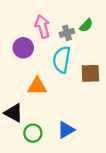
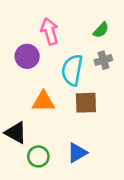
gray cross: (67, 33) -> (103, 60), moved
brown square: (90, 73) -> (86, 103), moved

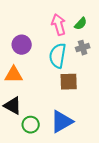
pink arrow: (50, 31) -> (59, 25), moved
orange triangle: (43, 101) -> (14, 75), moved
blue triangle: (77, 153) -> (62, 122), size x1.4

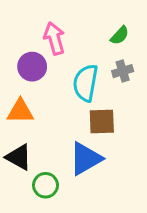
pink arrow: (59, 25) -> (54, 38), moved
blue triangle: (62, 122) -> (86, 159), moved

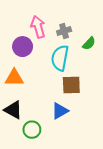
green semicircle: (120, 35) -> (89, 43), moved
gray cross: (123, 71) -> (64, 31), moved
blue triangle: (86, 159) -> (60, 111), size x0.7

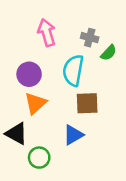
gray cross: (64, 31) -> (90, 38), moved, turned 32
purple circle: (23, 47) -> (29, 74), moved
orange triangle: (14, 78) -> (35, 103), moved, turned -42

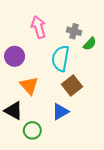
purple circle: (29, 74) -> (15, 56), moved
orange triangle: (35, 103) -> (29, 86), turned -30
brown square: (87, 103) -> (72, 86), turned -36

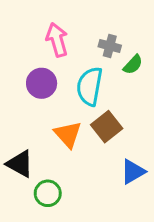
purple circle: (15, 56) -> (42, 83), moved
orange triangle: (29, 86) -> (68, 134), moved
blue triangle: (60, 112) -> (133, 172), moved

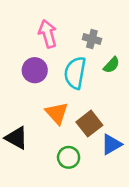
green semicircle: (133, 65) -> (111, 65), moved
brown square: (107, 127) -> (89, 124), moved
green circle: (48, 193) -> (69, 157), moved

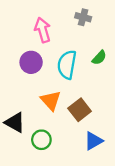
gray cross: (92, 39) -> (83, 17), moved
blue triangle: (111, 144) -> (93, 141), moved
green circle: (69, 157) -> (41, 140), moved

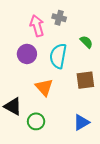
gray cross: (83, 17) -> (59, 18), moved
green semicircle: (99, 58) -> (86, 42), moved, turned -88
brown square: (80, 110) -> (85, 80), moved, turned 30

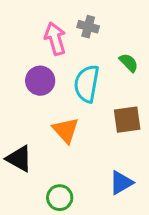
green circle: (36, 121) -> (60, 198), moved

